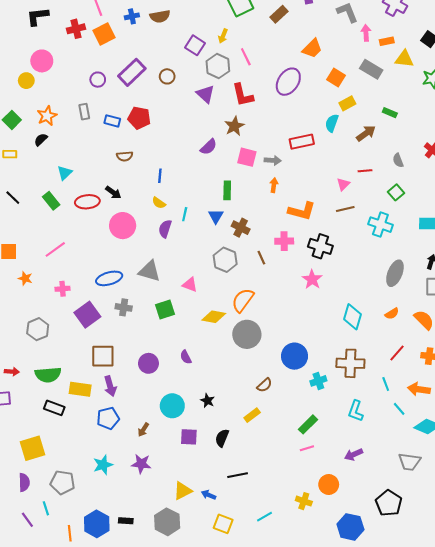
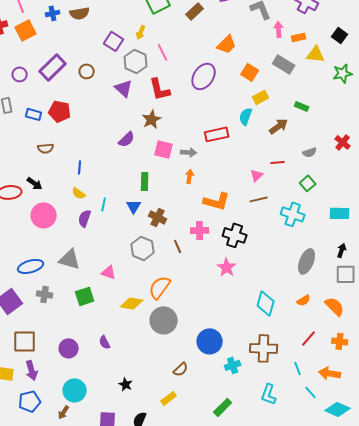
gray semicircle: (398, 160) -> (310, 152), turned -88
cyan circle: (172, 406) -> (75, 390), moved

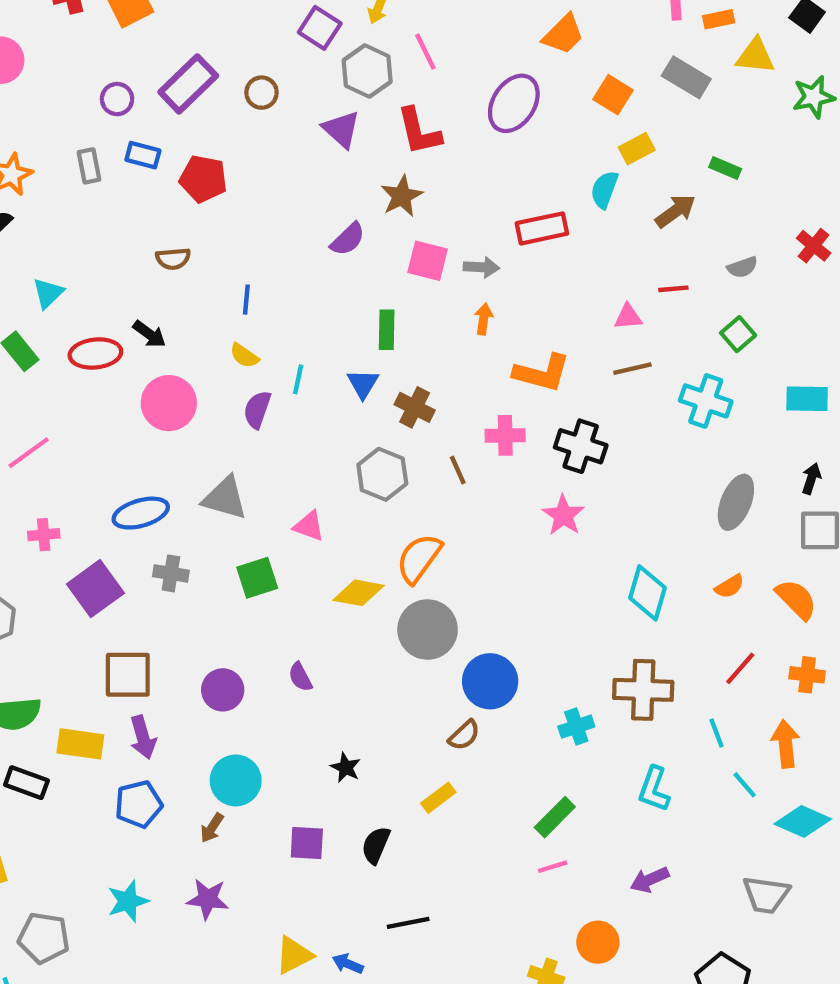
blue rectangle: (34, 114) -> (143, 155), moved
pink triangle: (257, 175) -> (628, 317), turned 40
blue circle: (210, 341) -> (490, 681), moved
orange arrow: (330, 373) -> (786, 744), turned 75

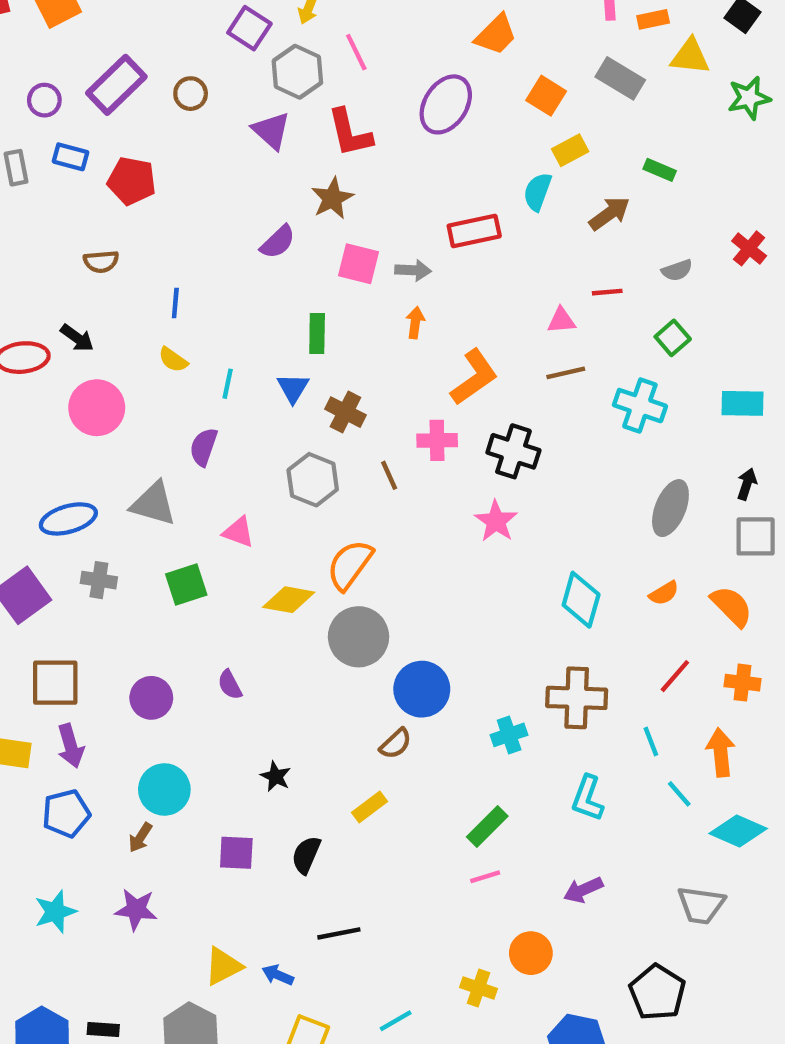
orange L-shape: (542, 373) -> (474, 377), turned -50
purple semicircle: (257, 410) -> (204, 447), moved

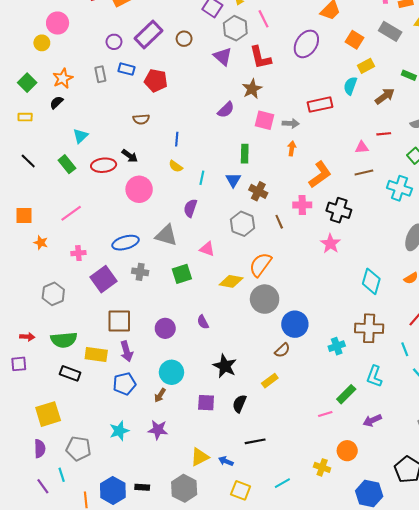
black star: (276, 776) -> (225, 366), size x1.6
green rectangle: (487, 827) -> (346, 394), moved

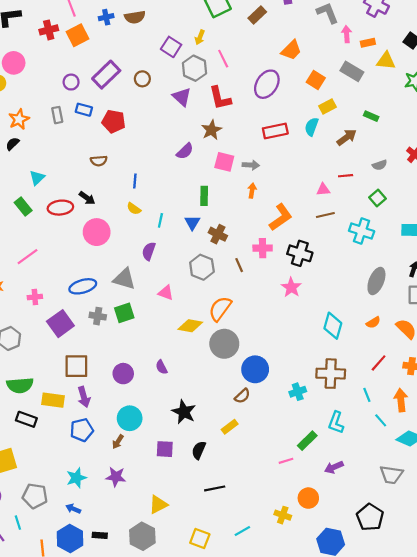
red rectangle: (320, 105) -> (275, 131), moved
green square: (182, 274) -> (124, 313), moved
blue arrow: (226, 461) -> (73, 509), moved

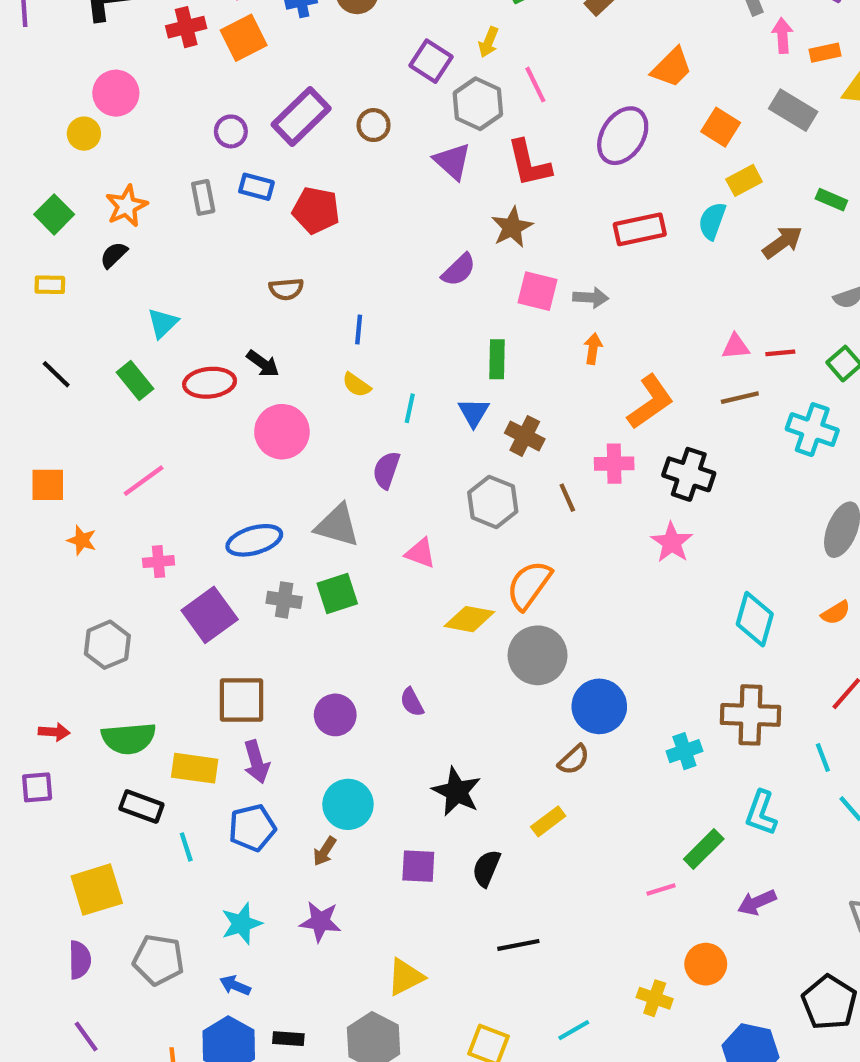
red line: (346, 176) -> (780, 353), moved
cyan line: (18, 523) -> (186, 847), moved

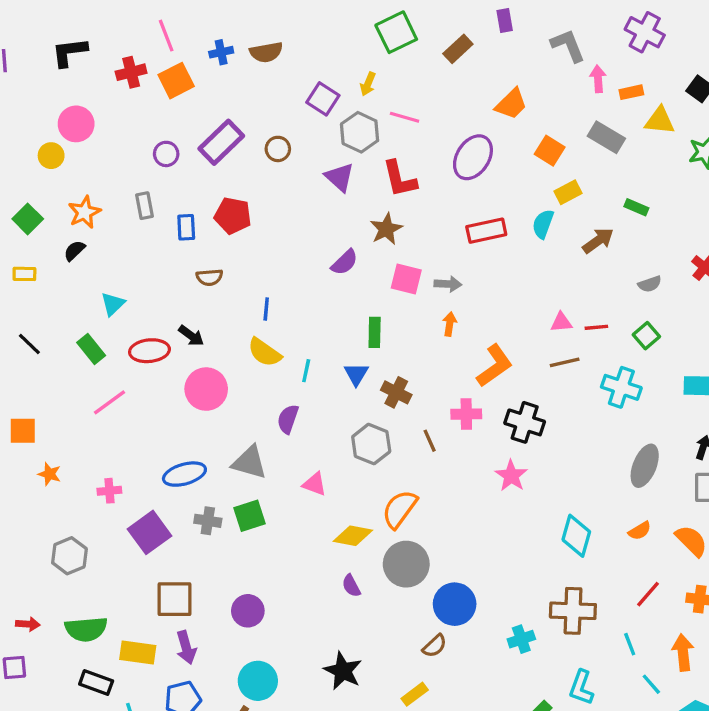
pink line: (535, 85) -> (405, 117), turned -48
blue rectangle: (256, 187) -> (186, 227), moved, turned 72
yellow semicircle: (357, 385) -> (265, 352), size x1.5
pink line: (144, 481) -> (109, 402), moved
purple semicircle: (412, 702) -> (351, 586), moved

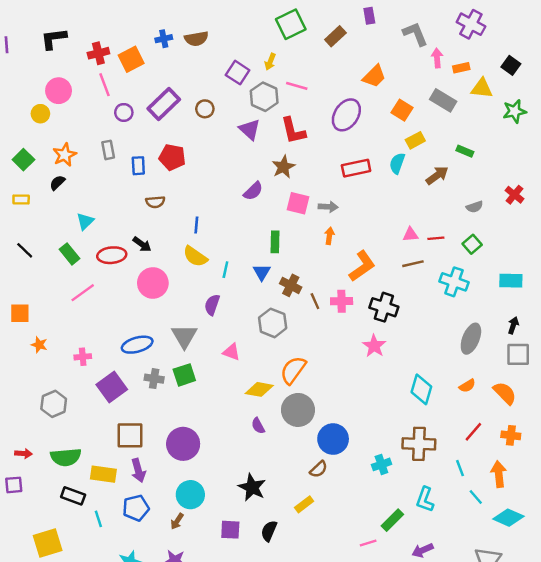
pink line: (166, 36) -> (104, 85), moved
brown line: (430, 441) -> (315, 301), moved
gray triangle: (250, 462) -> (184, 336), turned 44
purple circle: (248, 611) -> (183, 444), size x1.4

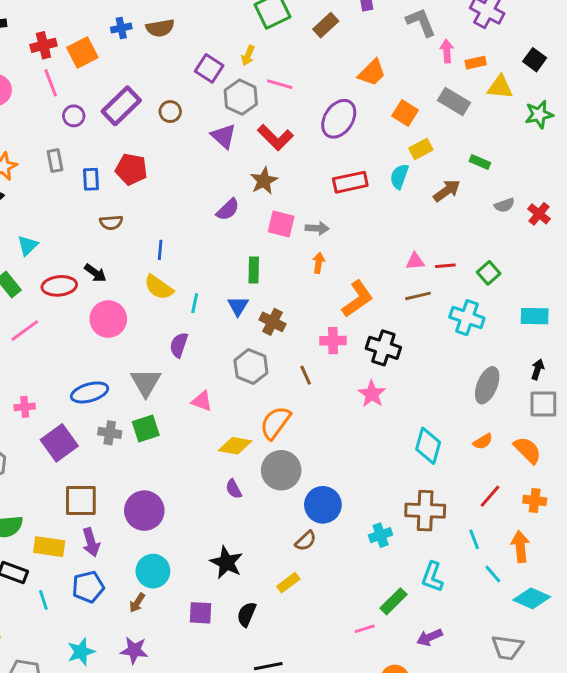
red L-shape: (293, 131) -> (275, 137), turned -32
gray semicircle: (475, 207) -> (504, 205), moved
brown line: (315, 301) -> (306, 375), moved

